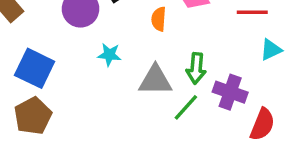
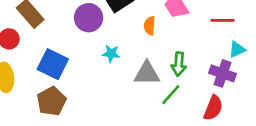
purple cross: (230, 92) -> (222, 73), moved
red semicircle: (262, 124) -> (213, 108), moved

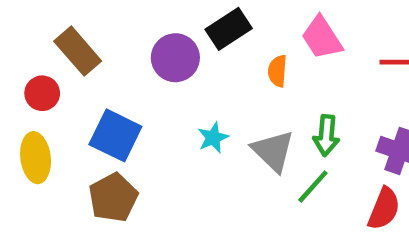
cyan star: (111, 54) -> (213, 138), moved, turned -30
gray triangle: (147, 73) -> (273, 151), turned 44

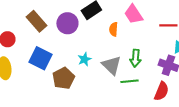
brown rectangle: (78, 51) -> (36, 21), moved
green line: (313, 186) -> (129, 81), turned 42
brown pentagon: (113, 198) -> (63, 78), moved

